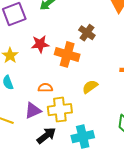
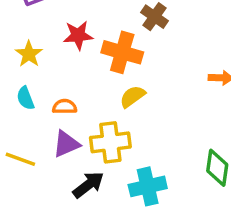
yellow semicircle: (90, 87) -> (132, 96), moved
orange semicircle: (45, 88) -> (65, 107), moved

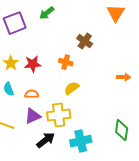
red star: (78, 35) -> (33, 64), moved
orange cross: (122, 52) -> (66, 62), size x0.6

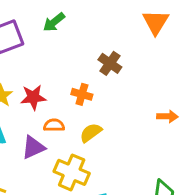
orange semicircle: (32, 94) -> (54, 125), moved
yellow cross: (59, 115) -> (72, 172), turned 30
purple triangle: (33, 116) -> (33, 147), moved

